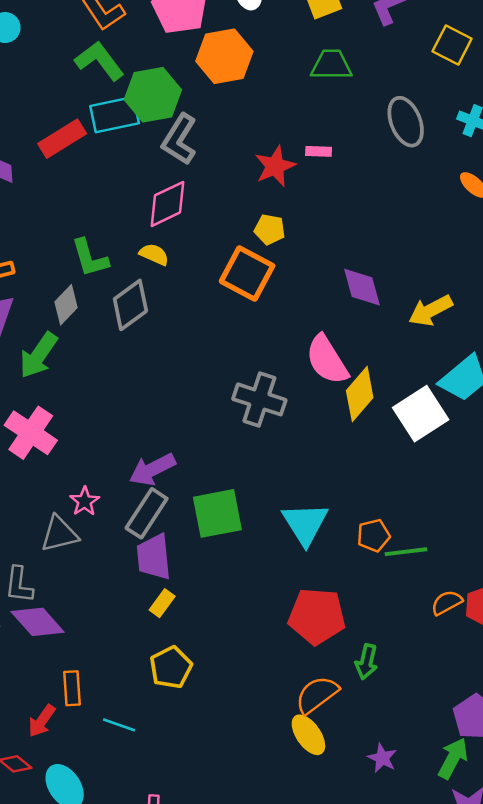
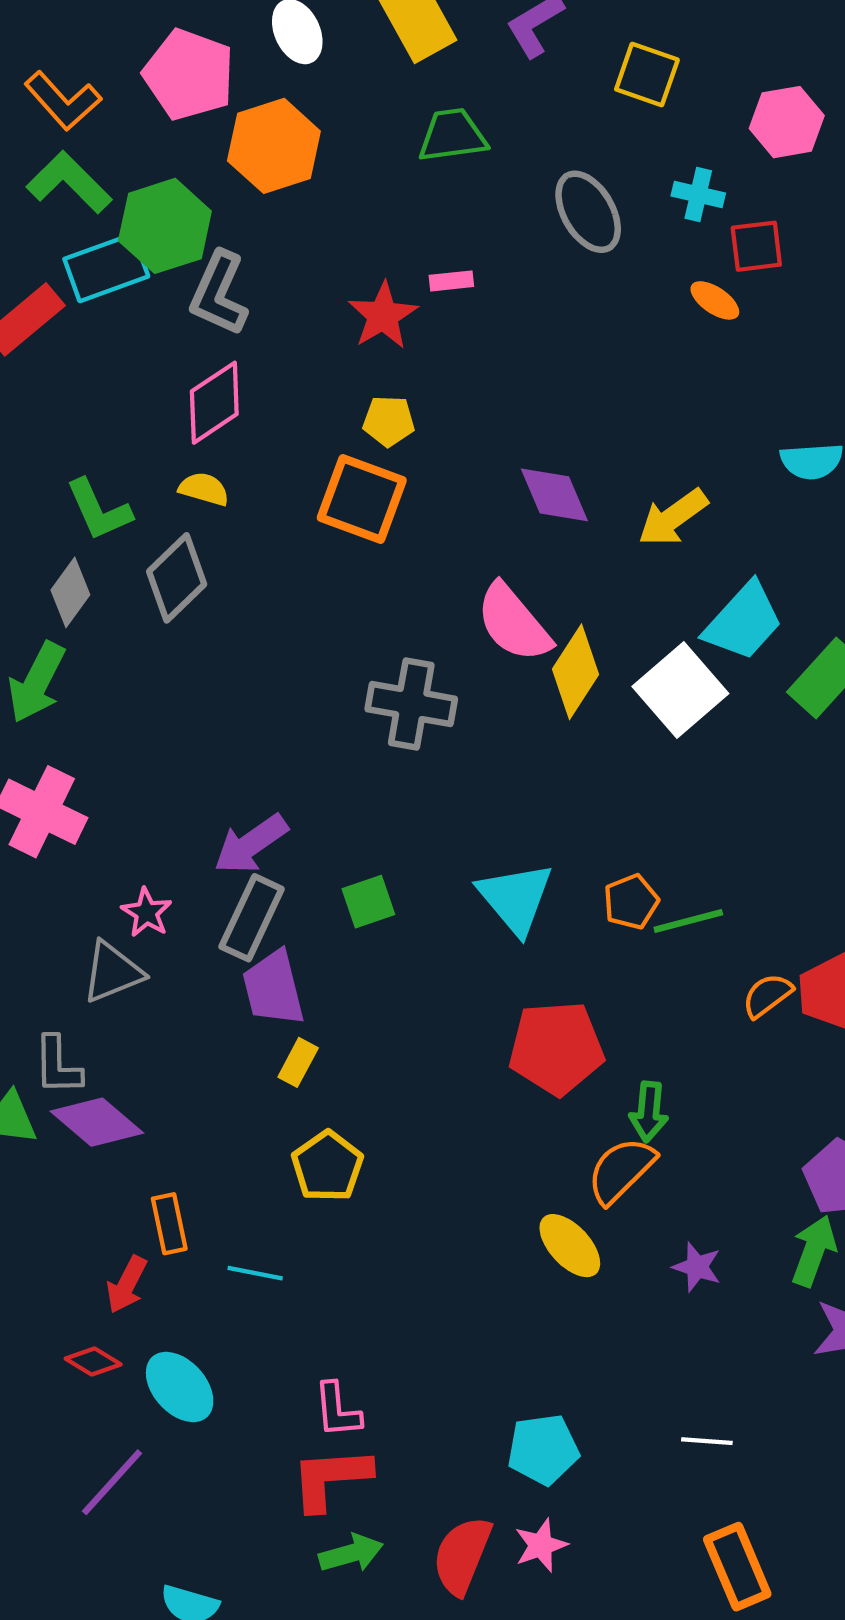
green square: (217, 513) -> (368, 902), size x0.6
orange semicircle: (317, 695) -> (621, 1170), moved

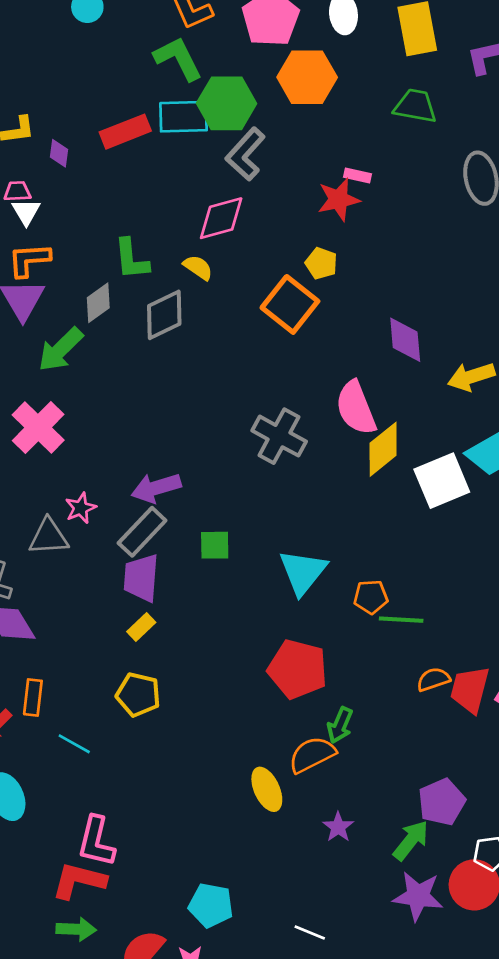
pink rectangle: (451, 281) -> (358, 175), moved
yellow pentagon: (327, 1166) -> (138, 695), turned 30
pink L-shape: (337, 1410) -> (96, 841), size x1.4

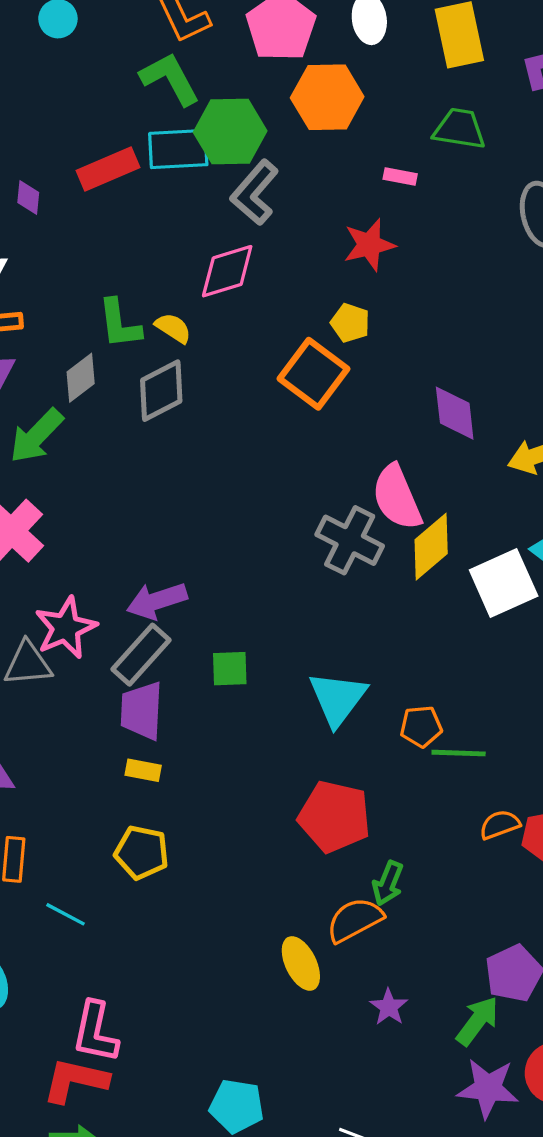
pink rectangle: (358, 175) -> (400, 177), moved
yellow semicircle: (198, 267) -> (173, 328), moved
gray cross: (279, 436) -> (350, 540), moved
pink star: (81, 508) -> (66, 628), size x1.6
yellow rectangle: (141, 627) -> (143, 770), turned 56

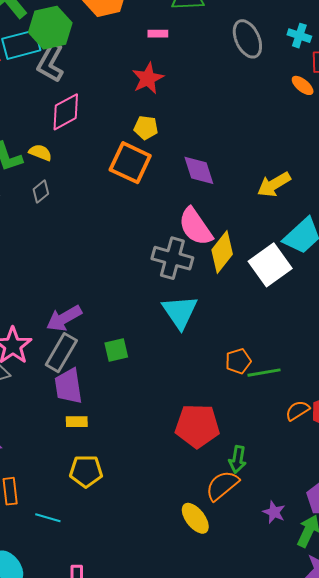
gray L-shape: (255, 193) -> (51, 63), moved
gray diamond: (161, 391) -> (41, 192), size x0.6
purple diamond: (455, 413) -> (199, 170), moved
cyan triangle: (338, 698) -> (180, 312), moved
purple star: (389, 1007) -> (274, 512), moved

